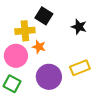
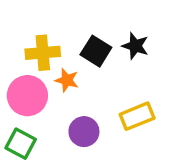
black square: (44, 16) -> (96, 51), moved
purple circle: (49, 77) -> (84, 132), size x0.7

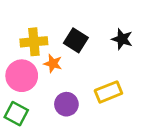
black star: (135, 46) -> (122, 39), moved

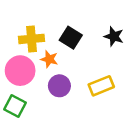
purple circle: (66, 104) -> (59, 86), moved

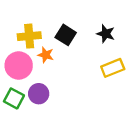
purple circle: (59, 86) -> (39, 94), moved
yellow rectangle: (101, 86) -> (113, 68), moved

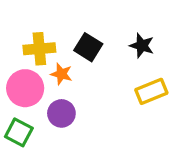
purple circle: (39, 94) -> (61, 113), moved

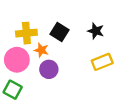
purple circle: (61, 113) -> (49, 69), moved

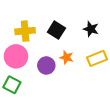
orange star: (41, 50) -> (67, 57), moved

